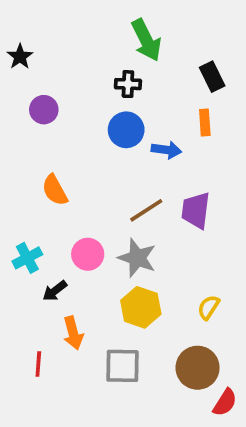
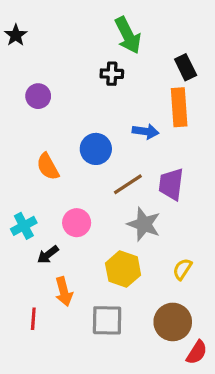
black star: (20, 57) -> (16, 35), moved
orange rectangle: (205, 122) -> (179, 107), size x1.6
blue circle: (126, 130) -> (96, 149), moved
gray star: (137, 258) -> (144, 224), moved

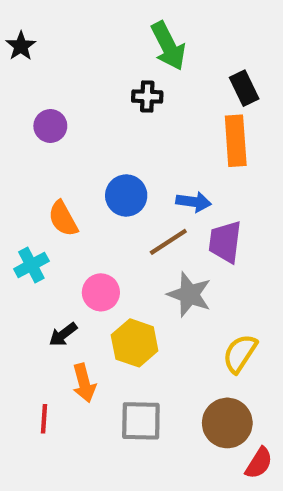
blue arrow: (145, 131) -> (194, 202), moved
cyan cross: (24, 226) -> (31, 265), moved
yellow hexagon: (123, 269) -> (135, 343), moved
yellow semicircle: (182, 269) -> (240, 353), size x1.4

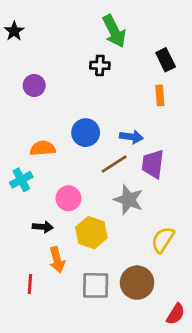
orange rectangle: (236, 141) -> (160, 95), size x0.6
orange semicircle: (63, 219) -> (43, 148), turned 115
black arrow: (63, 335) -> (43, 227), turned -138
brown circle: (227, 423) -> (137, 283), moved

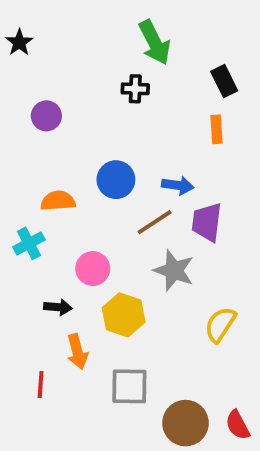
brown circle: (137, 283) -> (185, 423), moved
red semicircle: (176, 314) -> (238, 425), turned 120

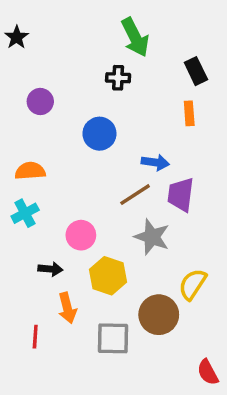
blue circle: (116, 180) -> (99, 134), moved
orange semicircle: (58, 201) -> (30, 171), moved
brown circle: (185, 423) -> (159, 315), moved

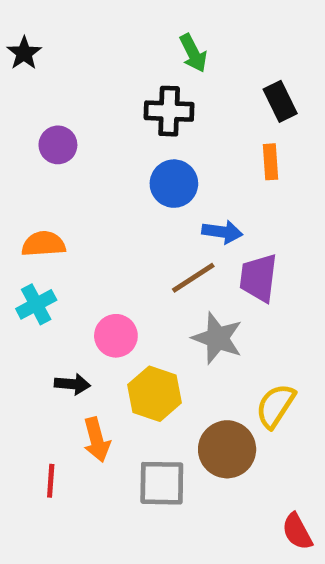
green arrow: (135, 37) -> (193, 53), size x0.7
black cross: (118, 78) -> (169, 111), size x1.4
blue circle: (99, 134) -> (174, 184), moved

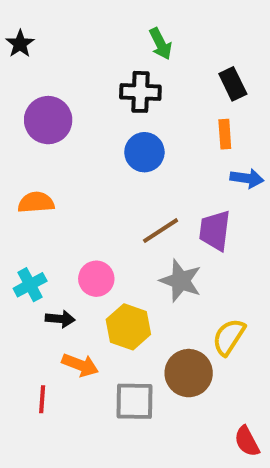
purple circle: (58, 145) -> (48, 120), size x1.5
blue arrow: (222, 232) -> (247, 178), moved
cyan cross: (36, 304) -> (30, 285), moved
orange arrow: (97, 440) -> (80, 365), turned -54

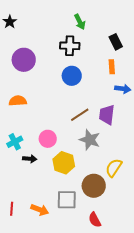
orange arrow: (80, 365) -> (40, 210), moved
red line: (42, 399) -> (12, 209), moved
red semicircle: (247, 441) -> (95, 220), moved

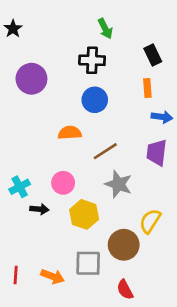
orange semicircle: (18, 101) -> (70, 133), moved
purple trapezoid: (107, 115) -> (157, 153), moved

